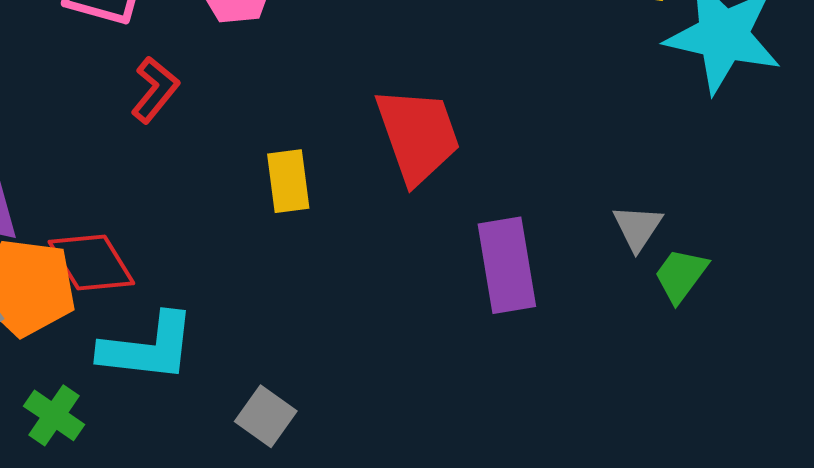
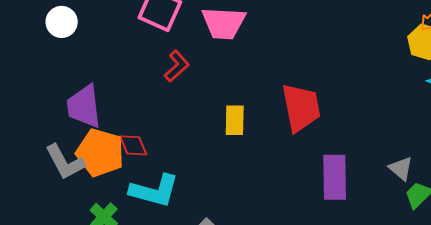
gray triangle: (638, 228) -> (401, 168), turned -32
red diamond: (91, 262) -> (133, 145), size x0.7

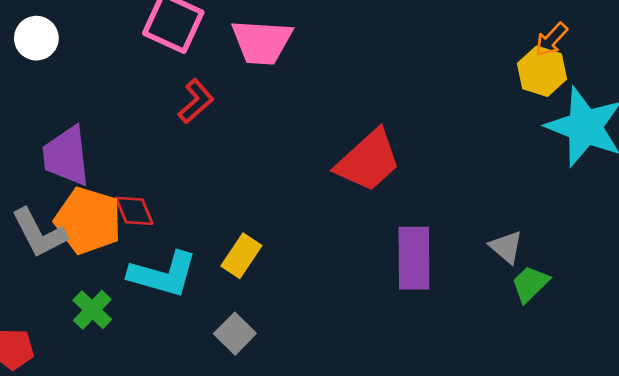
red trapezoid: (301, 108) -> (368, 161), turned 58
yellow rectangle: (235, 120) -> (241, 256), moved, turned 32

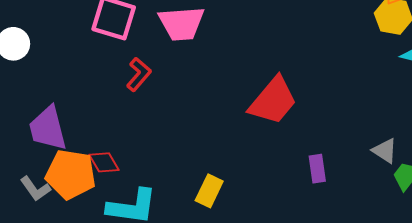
gray L-shape: (39, 233) -> (35, 189), size x0.7
yellow rectangle: (241, 256) -> (209, 191), moved
purple rectangle: (414, 258) -> (317, 169), size x0.6

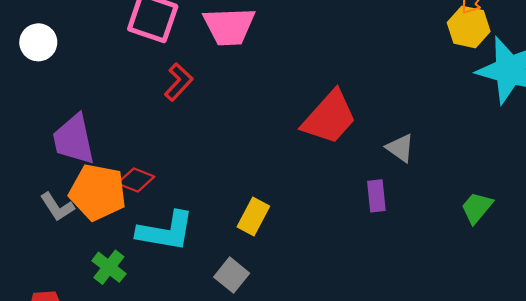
gray triangle: (385, 151) -> (400, 148), moved
red diamond: (104, 162) -> (136, 180), turned -40

